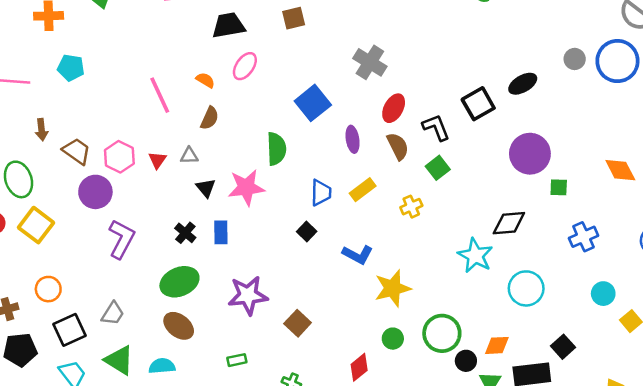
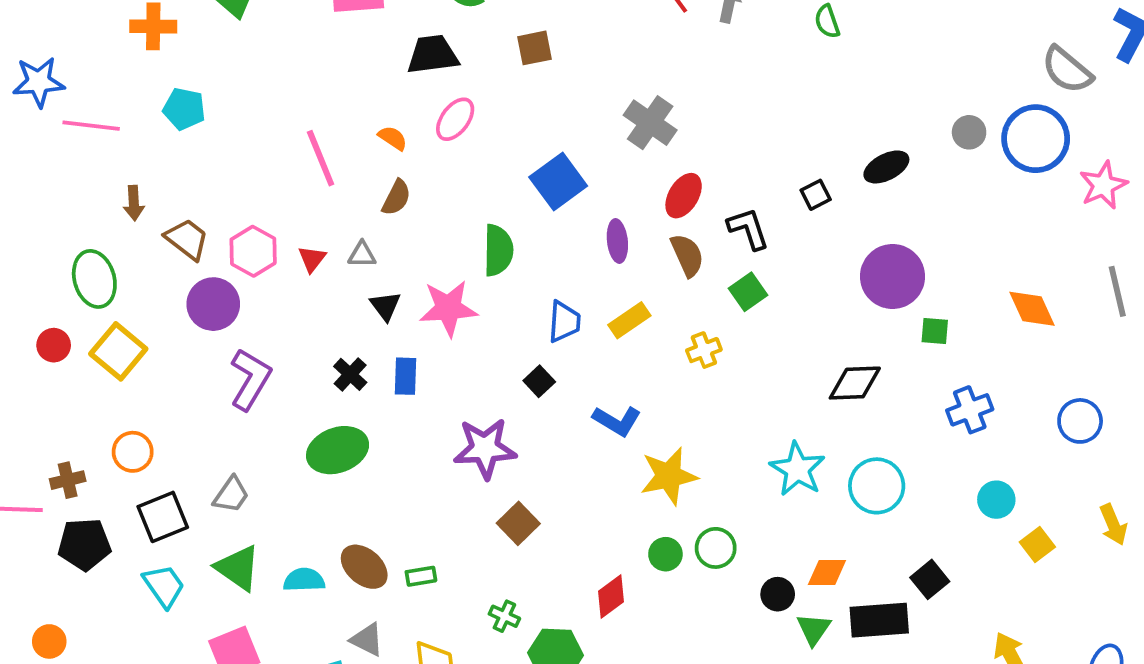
black square: (478, 104) -> (816, 195), size x0.6
cyan star: (475, 256) -> (797, 469), moved
purple star: (248, 295) -> (485, 448), moved
brown ellipse: (179, 326) -> (364, 567), moved
green circle: (442, 333) -> (716, 548), moved, size x0.7

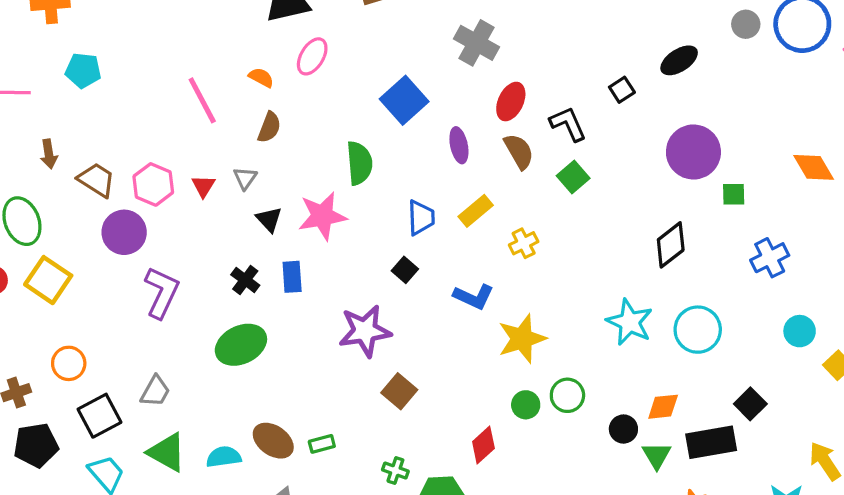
gray triangle: (362, 255) -> (245, 178), turned -50
yellow cross: (704, 350) -> (524, 243), moved
black diamond: (855, 383) -> (671, 245), turned -30

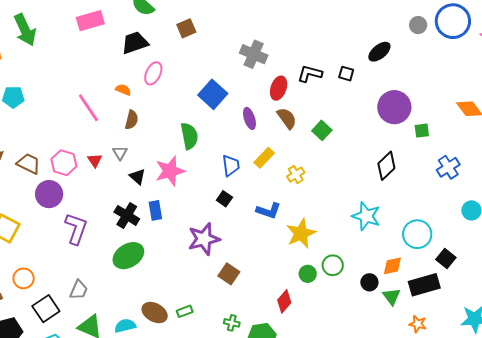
black square: (622, 90) -> (346, 74), turned -35
black L-shape: (568, 124) -> (310, 74), moved, turned -45
black cross: (245, 280) -> (127, 215), size x1.4
cyan circle: (698, 330) -> (417, 234), moved

